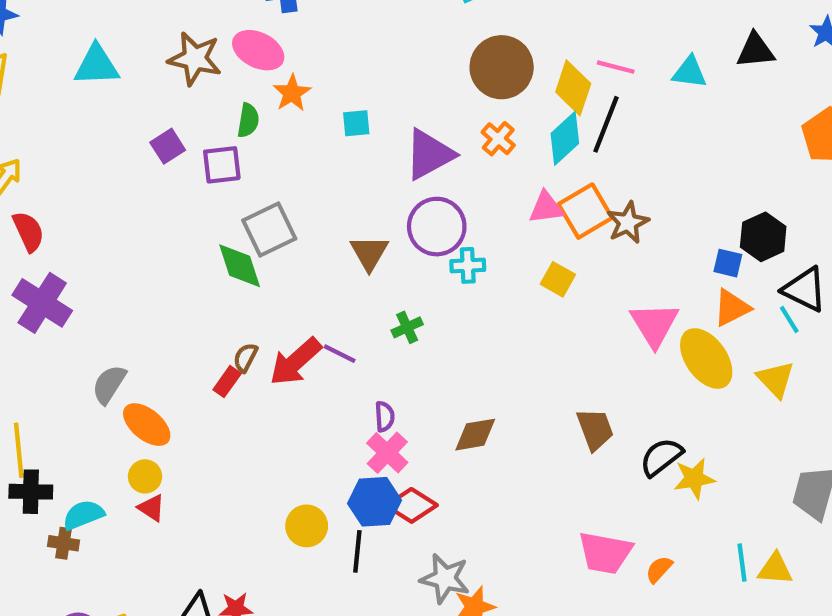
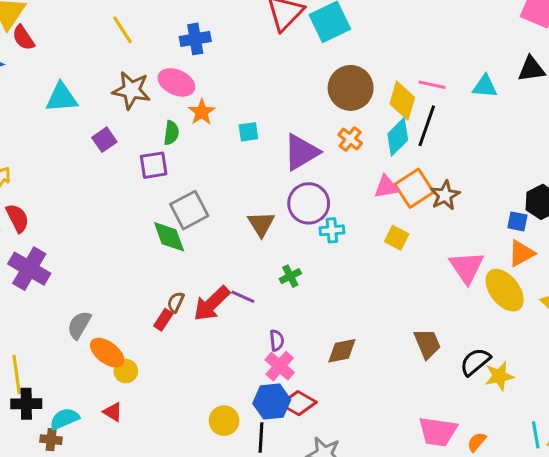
purple square: (168, 146) -> (104, 140), moved
yellow circle: (145, 476) -> (126, 371), moved

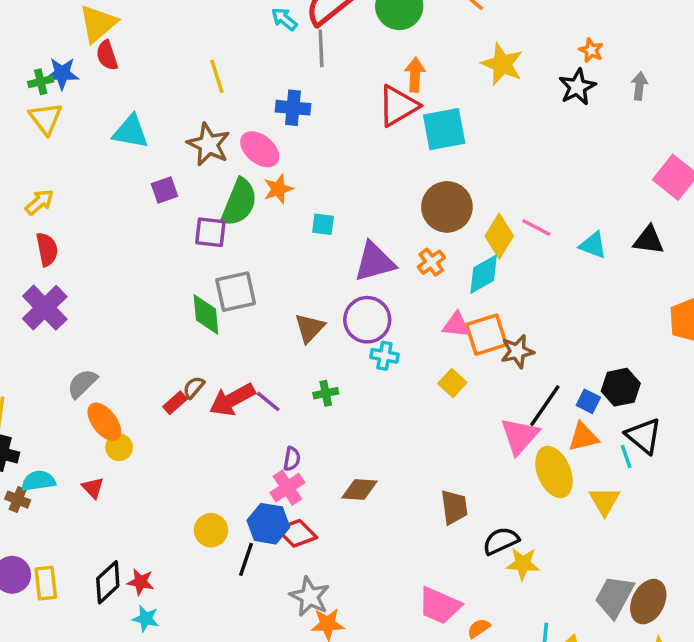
black line: (427, 126) -> (545, 406), moved
green semicircle: (171, 133) -> (239, 202), size x1.8

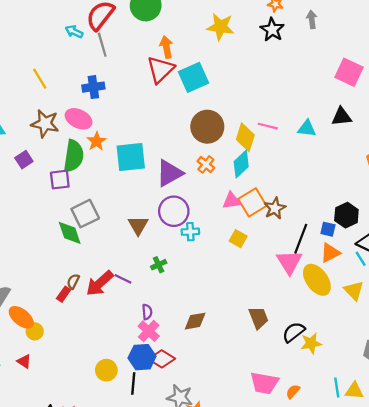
cyan square: (323, 224) -> (131, 157), size x2.0

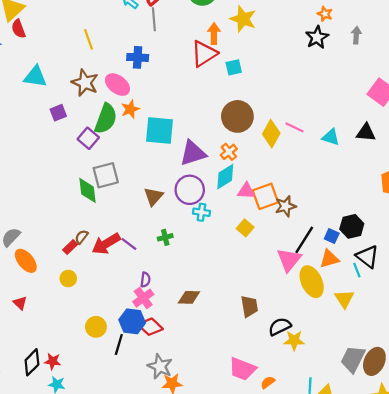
yellow star: (220, 27) -> (243, 19), moved
cyan square: (193, 77) -> (234, 67), size x0.6
cyan diamond: (241, 164) -> (225, 177), moved
purple square: (60, 180) -> (88, 138), turned 36
yellow circle: (35, 331) -> (68, 278), moved

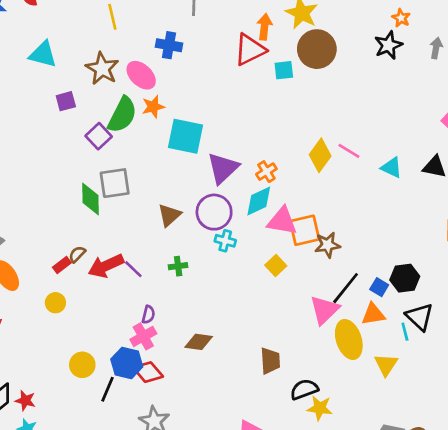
brown circle: (237, 116) -> (317, 49), moved
purple triangle: (193, 153) -> (223, 168), turned -32
pink triangle: (246, 191) -> (282, 221), size x1.4

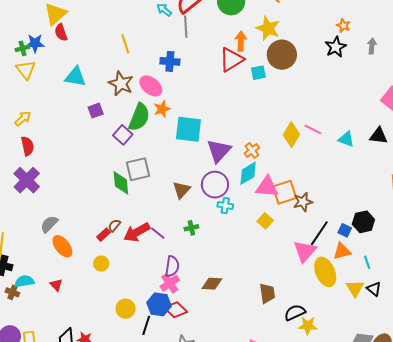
purple semicircle: (148, 315) -> (172, 266), size x1.5
black triangle: (420, 317) -> (374, 289), moved, size x0.7

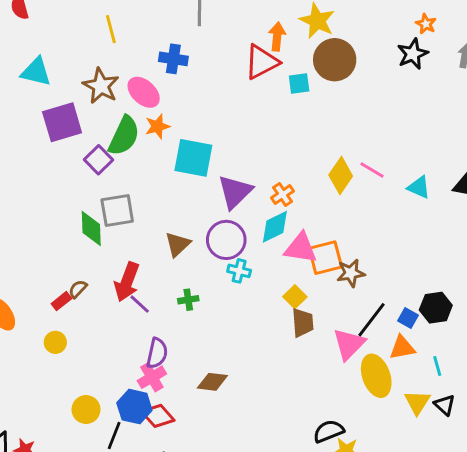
purple square: (96, 111) -> (62, 122), size x1.8
red arrow: (137, 232) -> (127, 282), moved, turned -44
brown trapezoid: (267, 293) -> (303, 323), moved

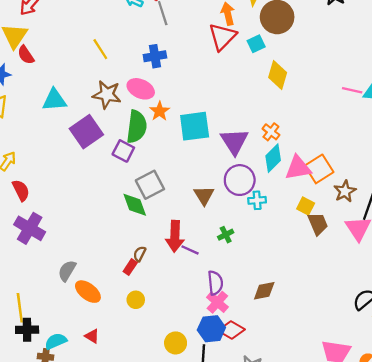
pink line: (372, 170) -> (352, 90), moved
yellow diamond: (341, 176) -> (278, 75), moved
brown star: (351, 273) -> (345, 191), moved

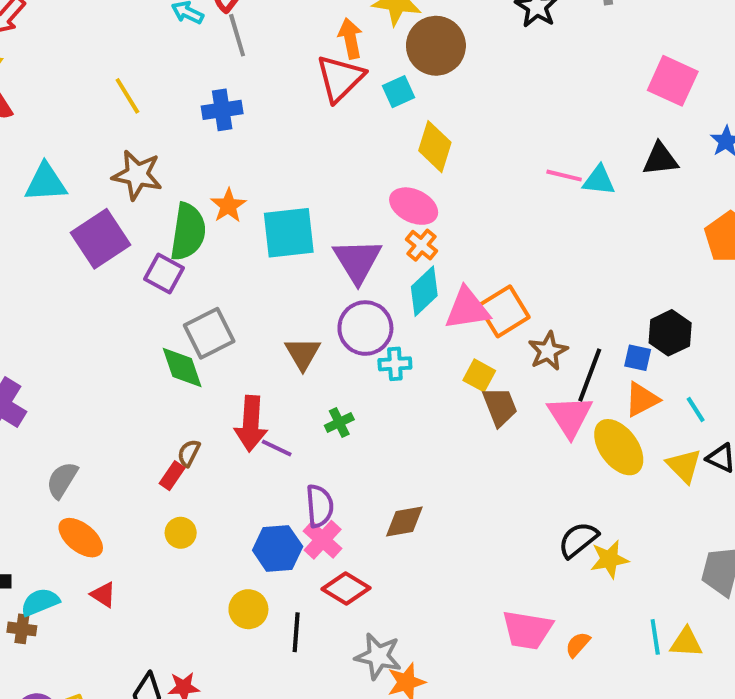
pink ellipse: (141, 89) -> (414, 206), moved
orange ellipse: (88, 292) -> (81, 538), moved
blue hexagon: (211, 329) -> (278, 548), moved

